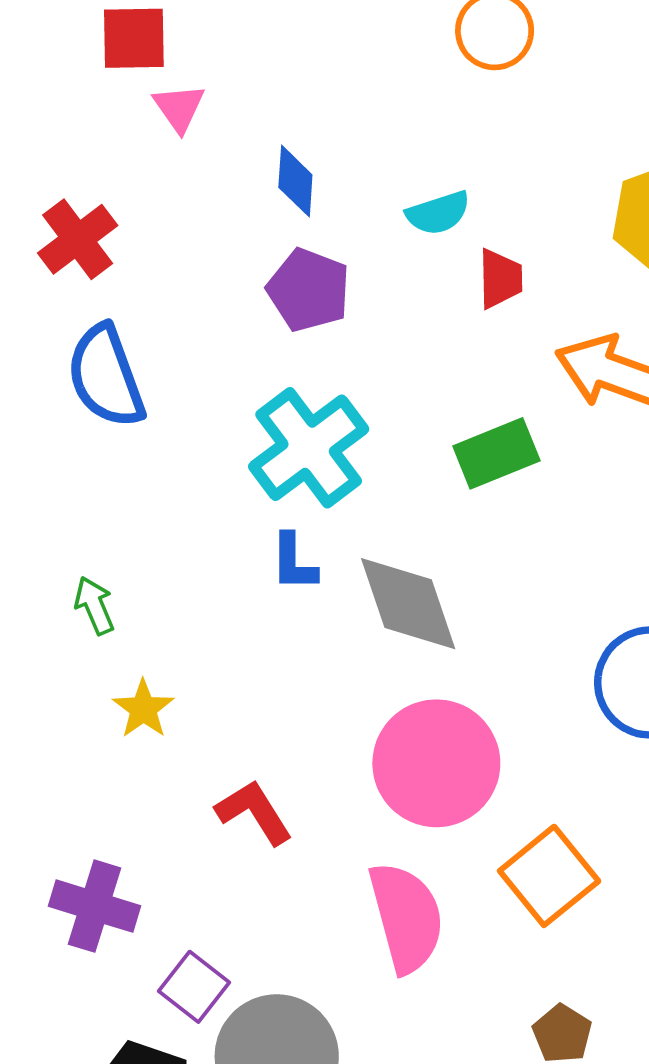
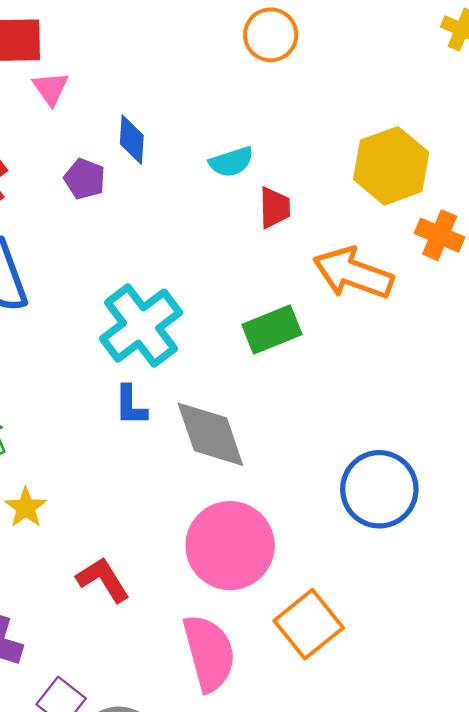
purple pentagon: (309, 290) -> (85, 179), moved, size x0.7

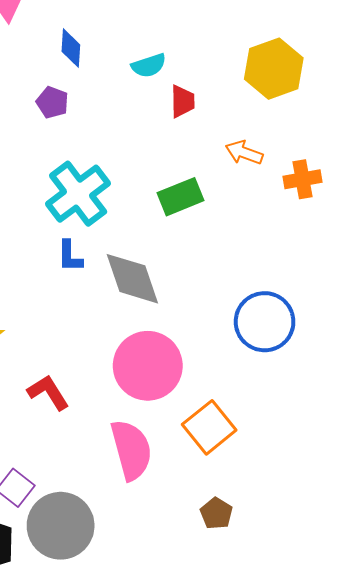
purple pentagon: (85, 179) -> (52, 102), moved
orange cross: (440, 235) -> (302, 179), moved, turned -33
orange arrow: (353, 273) -> (244, 153), size x0.6

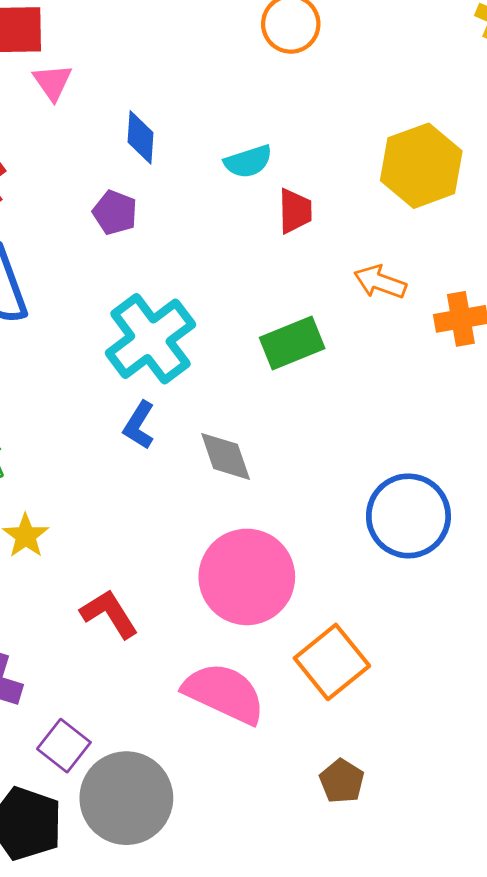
blue L-shape: (70, 256) -> (139, 425), turned 32
gray diamond: (132, 279) -> (226, 456), size x0.7
pink semicircle: (131, 450) -> (224, 693), turned -50

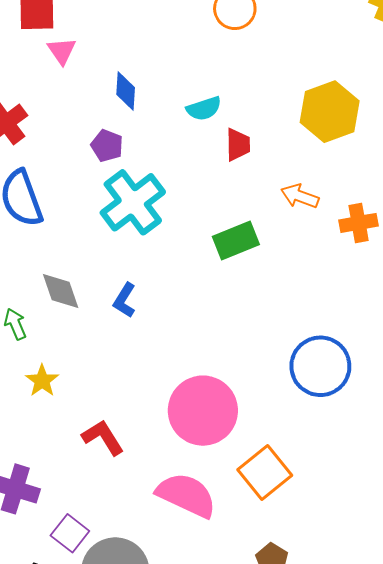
cyan cross: (150, 339) -> (133, 202), moved
gray diamond: (226, 456) -> (61, 291), moved

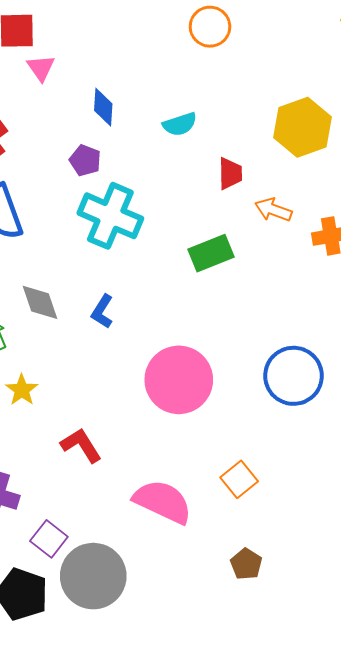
red trapezoid: (238, 145) -> (230, 174), moved
cyan cross: (133, 202) -> (110, 216), turned -30
pink circle: (203, 411) -> (179, 380), moved
orange square: (265, 472) -> (239, 479), size x0.7

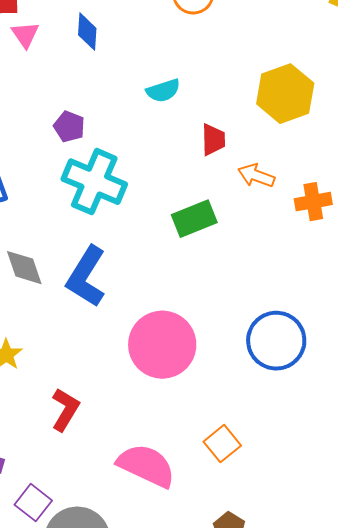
blue diamond: (103, 107) -> (87, 32), moved
blue L-shape: (102, 311) -> (86, 277), size x1.8
red L-shape: (81, 445) -> (65, 410), turned 63

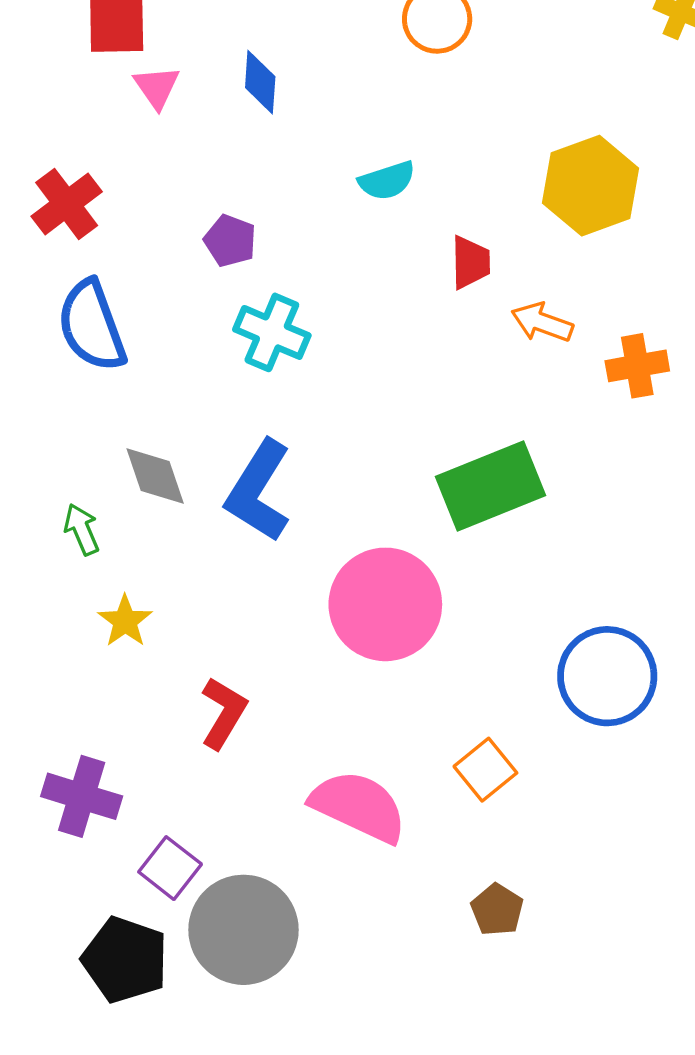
cyan cross: (94, 182) -> (272, 332), size x0.7
green rectangle: (194, 219) -> (490, 486), moved, size x1.4
blue circle: (276, 341) -> (607, 676), moved

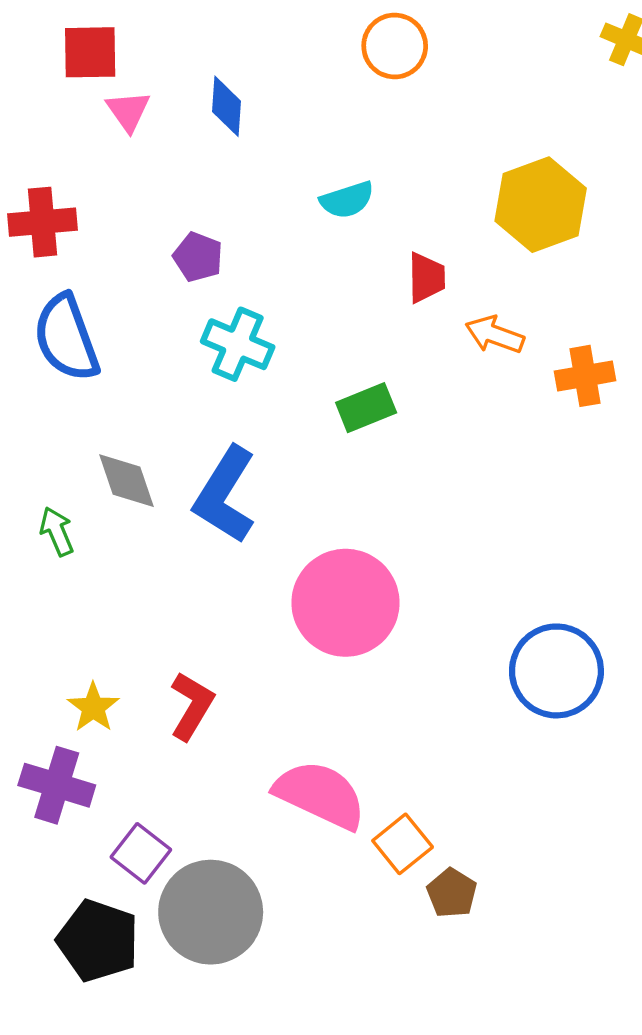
red cross: (67, 204) -> (43, 222), turned 32
green rectangle: (490, 486) -> (366, 408), moved, size x0.6
yellow star: (125, 621) -> (93, 707), moved
orange square: (485, 770) -> (403, 844), moved

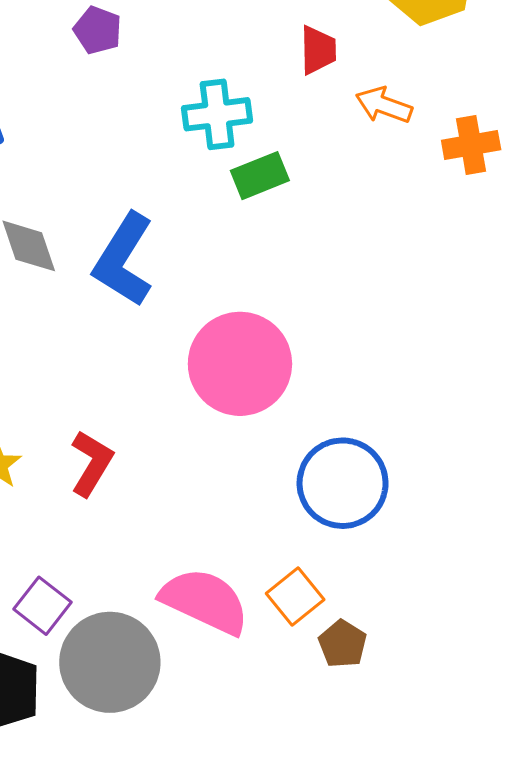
cyan cross: (238, 344) -> (217, 114), moved, turned -30
blue circle: (556, 671) -> (343, 483), moved
pink semicircle: (320, 795) -> (205, 601), moved

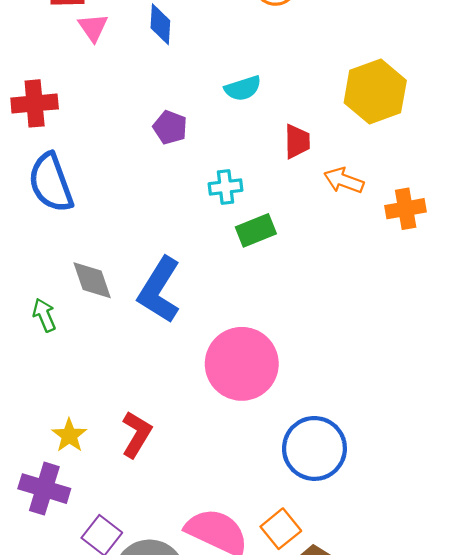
purple pentagon: (98, 30) -> (170, 127), moved
cyan cross: (217, 114) -> (225, 187), size x0.7

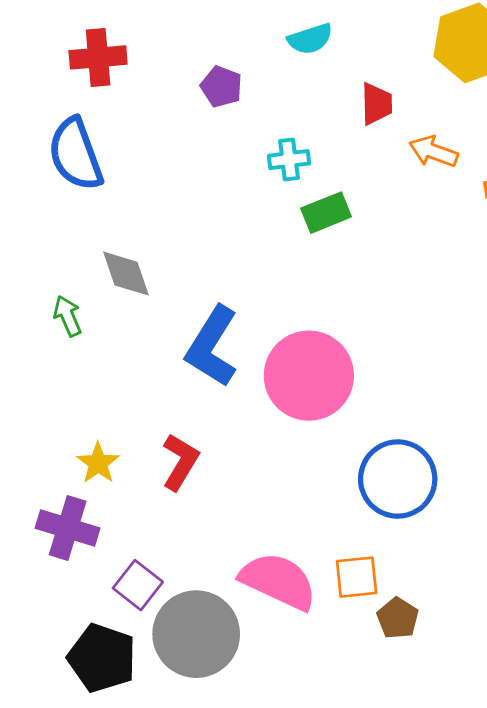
red cross: (35, 103) -> (98, 57), moved
blue L-shape: (159, 290) -> (212, 346), moved
orange square: (281, 529) -> (357, 577), turned 33

